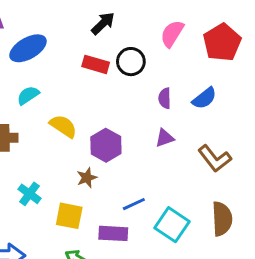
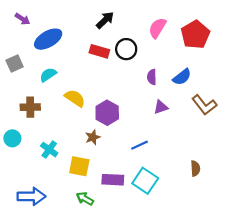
purple triangle: (165, 138) -> (161, 107), moved
brown L-shape: (215, 159) -> (204, 105), moved
blue line: (134, 204) -> (140, 145), moved
brown semicircle: (222, 219) -> (195, 168), size x0.6
cyan square: (172, 225) -> (145, 181), moved

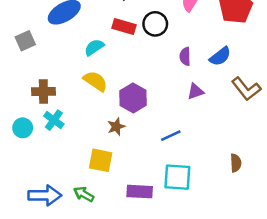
cyan semicircle: (48, 75) -> (94, 47), moved
cyan cross: (49, 150) -> (54, 120), moved
purple rectangle: (113, 180) -> (140, 192), moved
cyan square: (145, 181) -> (177, 177), turned -30
green arrow: (85, 199) -> (84, 194), moved

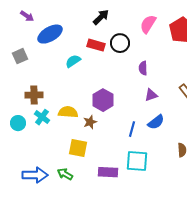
blue semicircle: (220, 56) -> (156, 122), moved
yellow semicircle: (95, 81) -> (68, 112), moved, turned -30
blue line: (171, 136) -> (132, 129), turned -49

